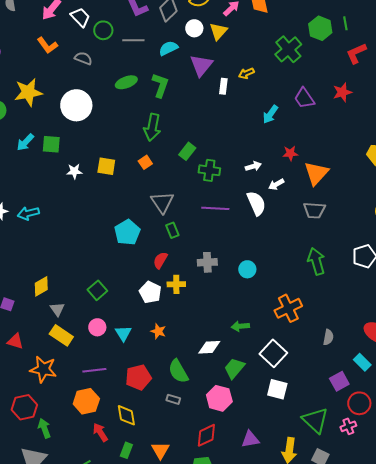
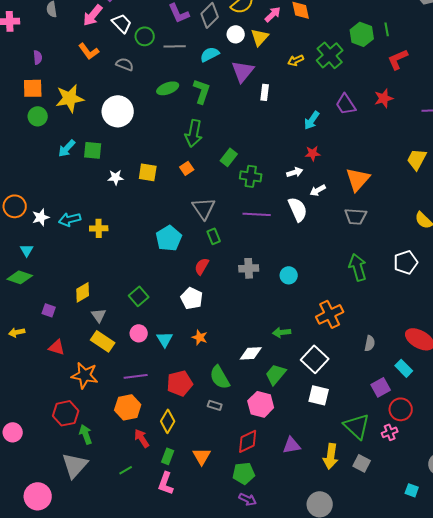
yellow arrow: (246, 73) -> (296, 60), moved
red star: (290, 153) -> (313, 153), moved
yellow cross: (176, 284) -> (99, 228), moved
yellow diamond: (126, 415) -> (168, 421), turned 40

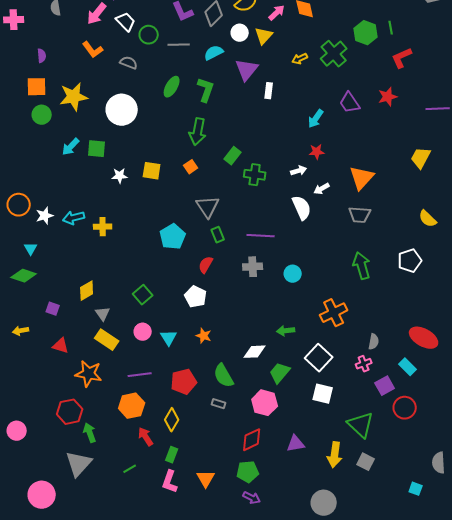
green ellipse: (168, 88) -> (172, 87), turned -40
purple line: (257, 214) -> (261, 236), moved
pink cross: (390, 432) -> (364, 364), moved
orange triangle: (202, 456) -> (206, 479), moved

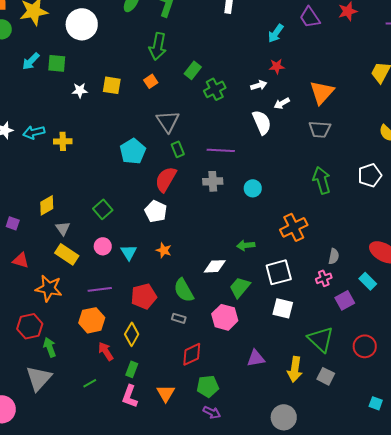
green cross: (255, 175) -> (215, 89), turned -35
red semicircle: (206, 265) -> (166, 179), size x1.5
white square: (319, 358) -> (279, 272), turned 32
red circle: (405, 408) -> (365, 346), moved
red diamond: (252, 440) -> (192, 354), moved

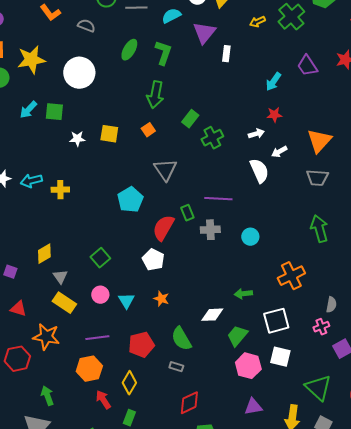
green rectangle: (178, 149) -> (187, 213), moved
pink hexagon: (225, 317) -> (248, 366), moved
red hexagon: (30, 326) -> (17, 359), moved

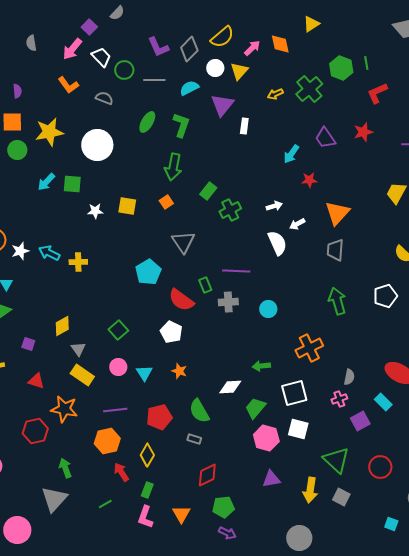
red star: (274, 115) -> (309, 180), moved
gray trapezoid: (317, 178) -> (335, 250), turned 90
cyan arrow: (31, 181) -> (49, 253), turned 40
red semicircle: (163, 228) -> (181, 300), turned -84

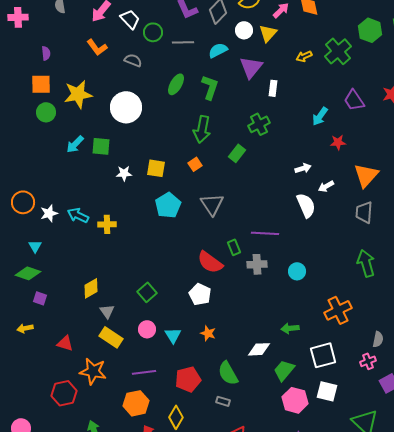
green cross: (230, 210) -> (259, 124), moved
cyan pentagon: (148, 272) -> (168, 205), moved
purple square: (28, 344) -> (40, 298), moved

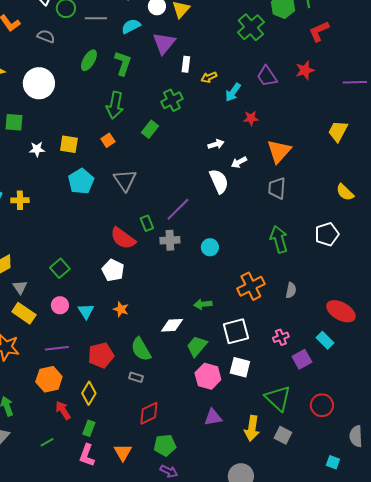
yellow arrow: (304, 56) -> (209, 77), moved
purple line: (265, 233) -> (178, 209), turned -48
gray semicircle: (378, 339) -> (291, 290), moved

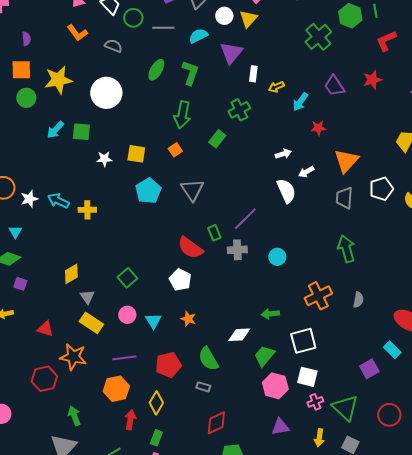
white pentagon: (327, 234) -> (381, 189), moved
pink cross: (281, 337) -> (315, 402), moved
red arrow: (63, 410) -> (130, 420), turned 42
yellow arrow: (252, 428) -> (319, 438), size x0.7

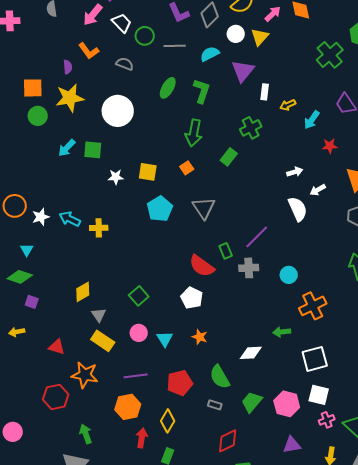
purple semicircle: (26, 39) -> (68, 67), moved
orange cross: (318, 296) -> (313, 306), moved
green trapezoid: (264, 356) -> (252, 402), moved

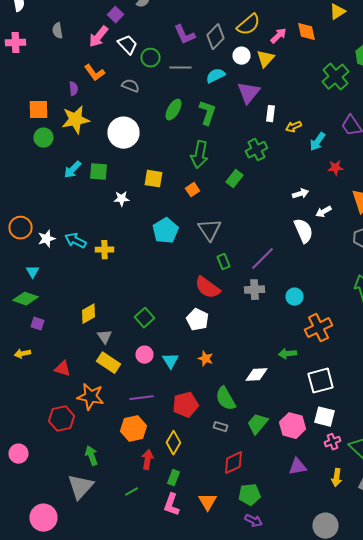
yellow square: (148, 172) -> (154, 179), moved
green rectangle: (226, 251) -> (224, 262), moved

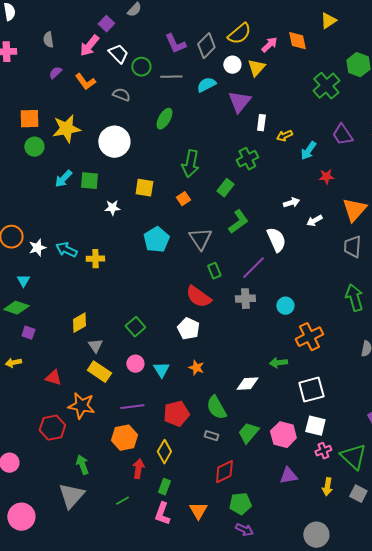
purple semicircle: (74, 89) -> (55, 73), moved, turned -128
green L-shape: (208, 113) -> (238, 222), moved, turned 35
white semicircle: (304, 231) -> (276, 240), moved
pink circle: (44, 518) -> (21, 517), moved

